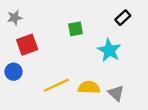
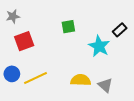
black rectangle: (123, 18) -> (120, 30), moved
blue circle: (13, 72) -> (12, 74), moved
yellow line: (56, 85) -> (35, 78), moved

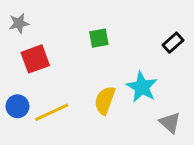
cyan star: (99, 46) -> (142, 87), moved
yellow semicircle: (81, 80) -> (105, 100), moved, turned -72
gray triangle: (105, 85) -> (170, 123), moved

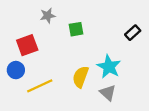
gray star: (19, 23) -> (48, 16), moved
blue circle: (17, 106) -> (16, 70), moved
gray triangle: (170, 123) -> (108, 93), moved

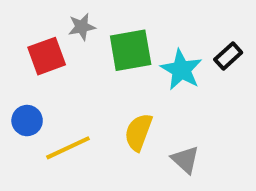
green square: (76, 29) -> (131, 50), size x1.6
red square: (27, 45) -> (47, 56), moved
cyan star: (109, 67) -> (181, 70), moved

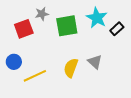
cyan star: (181, 70) -> (97, 18), moved
gray triangle: (185, 160) -> (95, 62), moved

